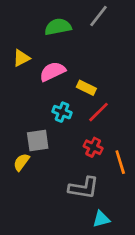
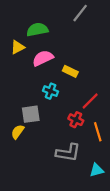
green semicircle: (58, 27) -> (37, 30), moved
red line: (99, 112) -> (90, 101), moved
cyan triangle: (101, 219) -> (97, 170), moved

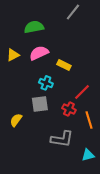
yellow triangle: (18, 47) -> (13, 55), moved
gray square: (31, 114) -> (40, 104), moved

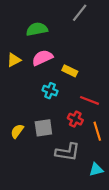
red line: (82, 92) -> (90, 100), turned 66
gray square: (40, 104) -> (43, 128), moved

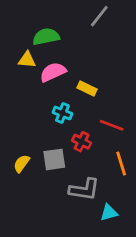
yellow triangle: (14, 60) -> (27, 60), moved, turned 32
red cross: (75, 119) -> (82, 142), moved
cyan triangle: (96, 170) -> (109, 213), moved

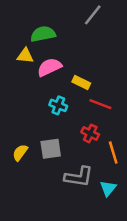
red line: (112, 125) -> (100, 104), moved
red cross: (82, 142) -> (90, 133), moved
cyan triangle: (109, 213) -> (108, 188), moved, turned -36

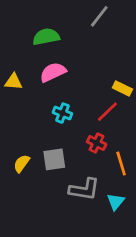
yellow triangle: (25, 56) -> (13, 82), moved
yellow rectangle: (81, 82) -> (122, 89), moved
red line: (100, 104) -> (107, 112), turned -65

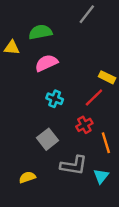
yellow triangle: (13, 82) -> (12, 48), moved
red cross: (97, 143) -> (84, 125), turned 35
gray square: (54, 159) -> (48, 139), turned -30
yellow semicircle: (22, 163) -> (27, 177), moved, turned 35

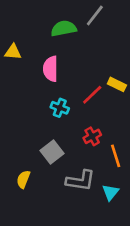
green semicircle: (40, 32) -> (64, 29), moved
pink semicircle: (46, 63) -> (51, 69), turned -65
red line: (94, 98) -> (92, 95), moved
yellow semicircle: (27, 177) -> (23, 179), moved, turned -49

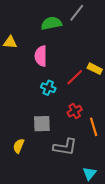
gray square: (52, 152) -> (42, 124), turned 36
cyan triangle: (110, 192) -> (89, 173), moved

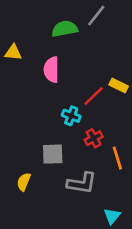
cyan cross: (48, 88) -> (71, 116), moved

